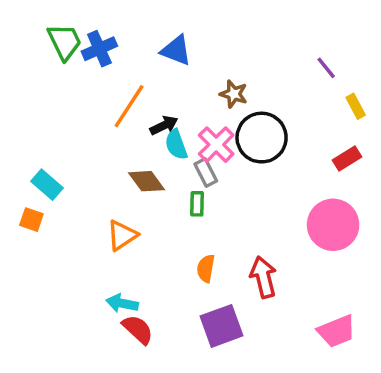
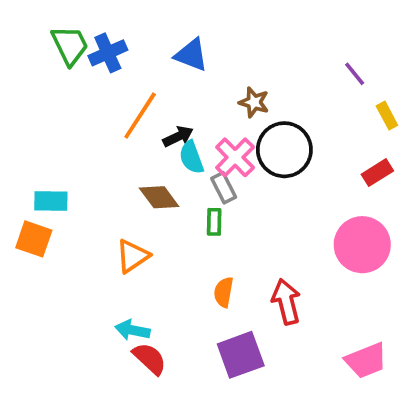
cyan rectangle: (47, 185) -> (51, 201), turned -40
orange square: (31, 220) -> (34, 239), size x1.4

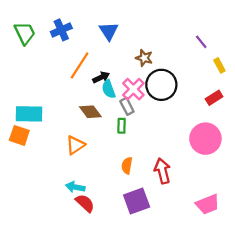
green trapezoid: (70, 45) -> (25, 33), moved
blue triangle: (191, 55) -> (109, 31), turned 36
cyan rectangle: (51, 201) -> (29, 114), size x1.4

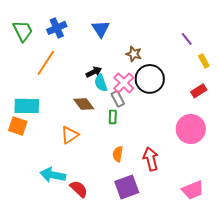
orange line: (80, 65) -> (46, 63), moved
cyan arrow: (75, 187) -> (53, 175), moved, size x1.4

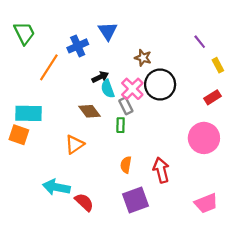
blue cross: (57, 28) -> (78, 46), moved

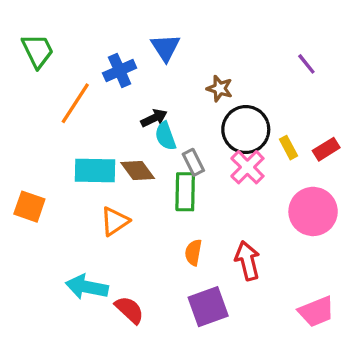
yellow rectangle: (218, 65) -> (288, 148), moved
pink cross: (132, 89) -> (247, 167), moved
cyan rectangle: (29, 113) -> (95, 170), moved
green rectangle: (121, 125) -> (185, 192), size x1.6

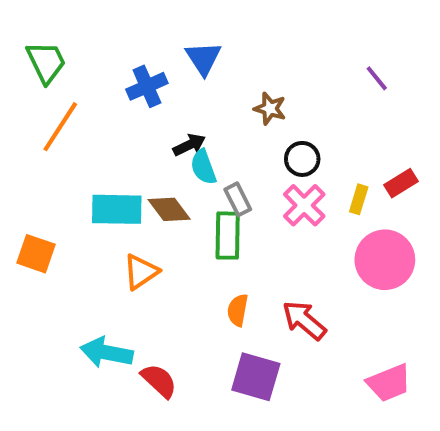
orange line: (75, 103) -> (60, 127), moved
black circle: (246, 130) -> (302, 159), size x0.6
yellow rectangle: (288, 148) -> (359, 199), moved, turned 45
red arrow: (247, 261) -> (304, 320), turned -36
purple square: (208, 307) -> (256, 377), turned 36

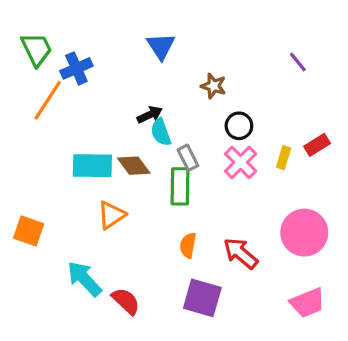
blue cross: (147, 86) -> (76, 68), moved
orange square: (36, 254) -> (29, 231), moved
pink circle: (385, 260) -> (304, 233), moved
cyan arrow: (107, 353) -> (84, 279), turned 36

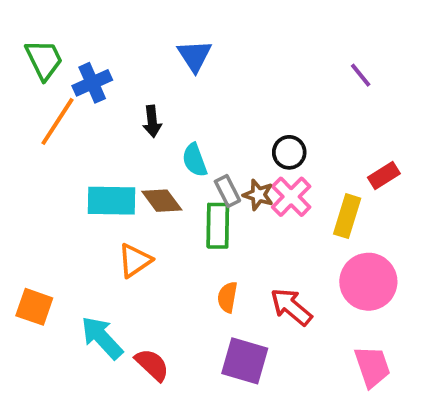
brown star: (213, 86) -> (258, 195), moved
black arrow: (150, 115) -> (152, 121), moved, turned 110
yellow rectangle: (284, 158) -> (347, 216), moved, size x1.5
orange square: (29, 231) -> (34, 307), moved
pink trapezoid: (307, 303) -> (372, 367), turned -87

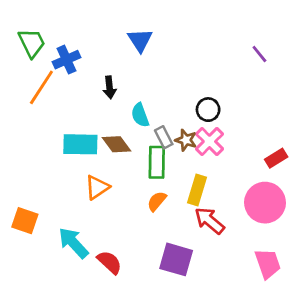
red rectangle: (384, 176) -> (276, 158), moved
yellow rectangle: (347, 216) -> (197, 190), moved
orange semicircle: (227, 297) -> (157, 201), moved, turned 30

